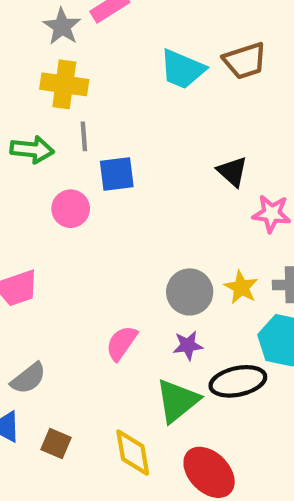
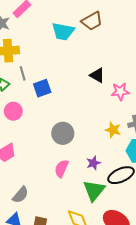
pink circle: (71, 209) -> (13, 111), moved
gray circle: (190, 292) -> (63, 133), moved

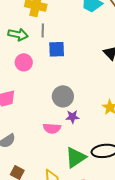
purple star: (93, 163) -> (72, 117), moved
pink semicircle: (61, 169) -> (52, 128), turned -126

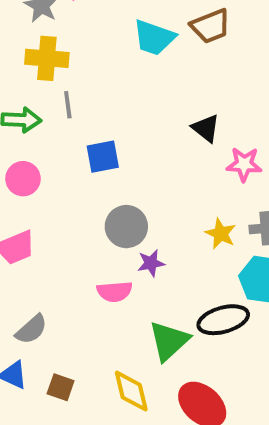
blue square: (57, 49) -> (103, 157), moved
pink circle: (24, 62) -> (23, 179), moved

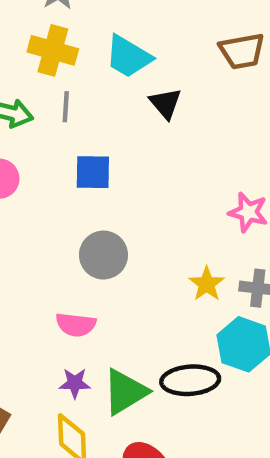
cyan trapezoid: (154, 38) -> (128, 57), moved
black triangle: (206, 128) -> (165, 103), moved
purple star: (151, 263) -> (75, 383), moved

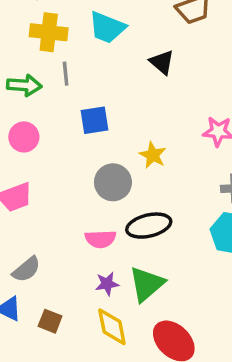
black triangle: (165, 103) -> (162, 62), moved
yellow star: (207, 284) -> (153, 155), moved
black ellipse: (190, 380) -> (149, 226), moved

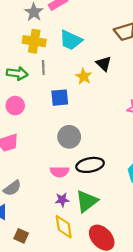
yellow star: (153, 155) -> (84, 76), moved
brown square: (50, 321) -> (21, 236), moved

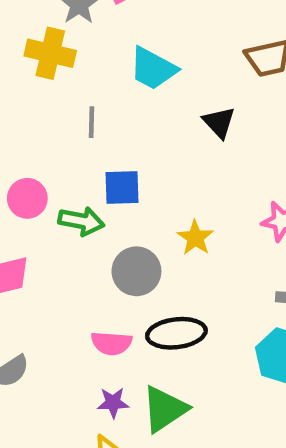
yellow cross: (34, 41) -> (50, 53), moved
green arrow: (17, 73) -> (81, 221), moved
yellow star: (84, 76) -> (195, 238), moved

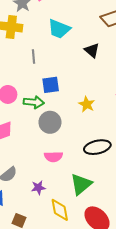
gray circle: (136, 271) -> (50, 122), moved
black ellipse: (176, 333) -> (97, 147), moved
purple star: (113, 403) -> (38, 188), moved

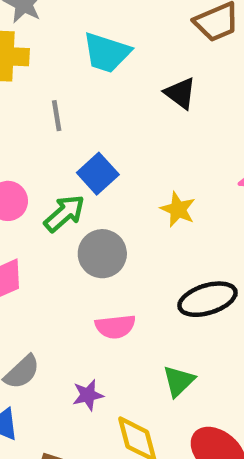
blue square: (51, 85) -> (98, 174), turned -30
green arrow: (34, 102) -> (64, 213), turned -42
green triangle: (81, 184) -> (179, 381), size x0.7

